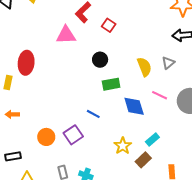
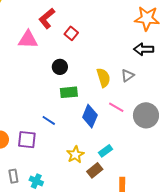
blue diamond: (134, 106) -> (90, 116), turned 35
purple square: (73, 135) -> (27, 140), turned 36

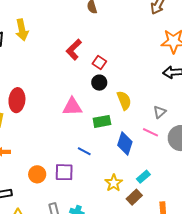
pink triangle: (28, 40) -> (72, 107), moved
black circle: (60, 67) -> (99, 83), moved
gray triangle: (128, 76) -> (160, 112), moved
yellow semicircle: (103, 78) -> (124, 100), moved

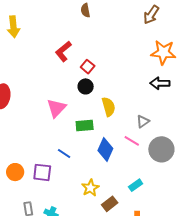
pink triangle: (72, 107) -> (56, 108), turned -50
cyan rectangle: (143, 177) -> (136, 185), moved

